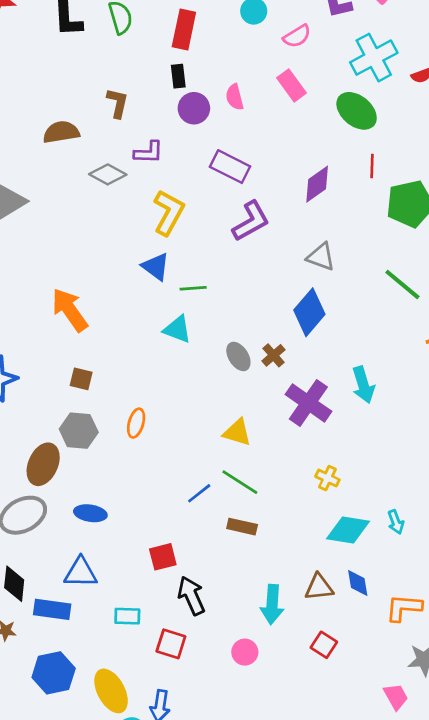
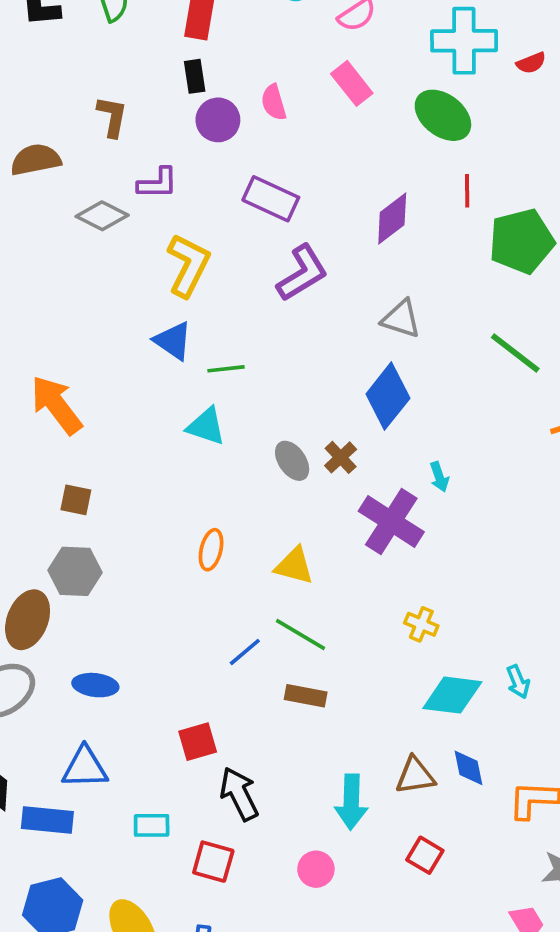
cyan cross: (374, 58) -> (464, 41), turned 30
cyan arrow: (363, 385) -> (439, 477), moved, size x0.6
orange ellipse: (136, 423) -> (211, 550), moved

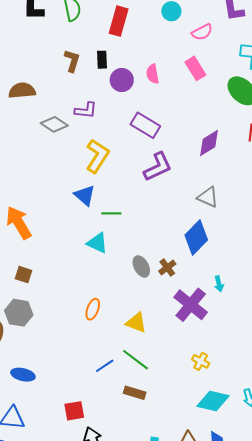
black rectangle: (195, 76) -> (102, 60), moved
brown L-shape: (112, 117) -> (72, 61), moved

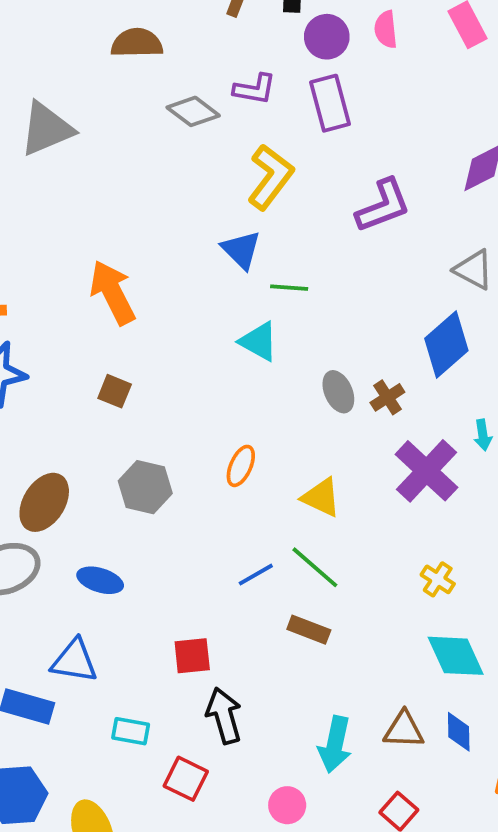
purple rectangle: (145, 125) -> (330, 103), moved, turned 40
gray hexagon: (19, 313) -> (145, 487), moved
cyan diamond: (213, 401) -> (456, 656), turned 48

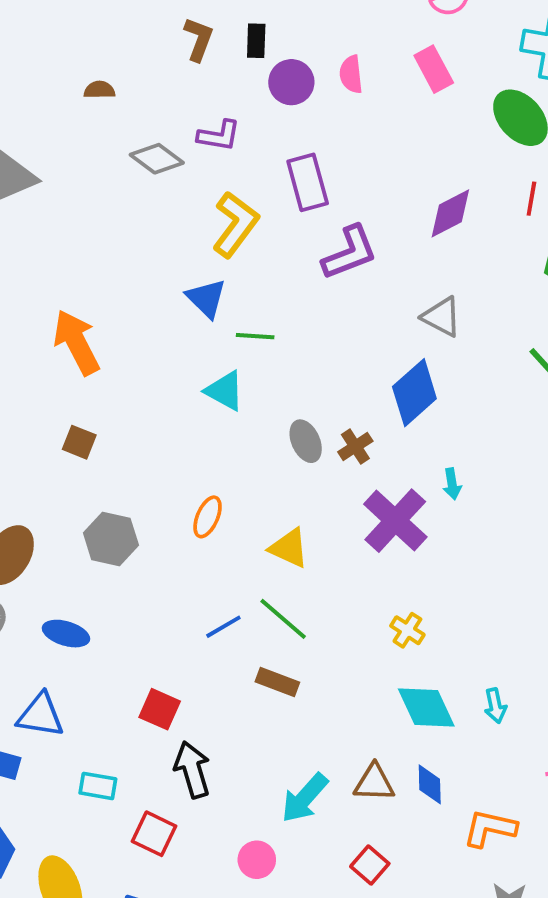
brown semicircle: (137, 43) -> (99, 90), size x0.6
purple rectangle: (330, 103) -> (308, 182), moved
red square: (192, 656) -> (160, 709), turned 30
cyan arrow: (335, 744) -> (305, 798), turned 30

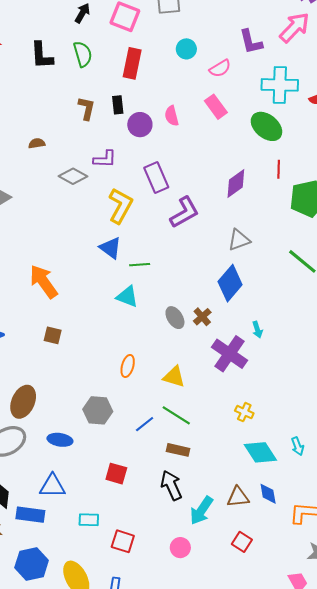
gray triangle: (442, 317) -> (239, 240), turned -40
gray hexagon: (111, 539) -> (98, 410), moved
black arrow: (192, 770) -> (171, 485), moved

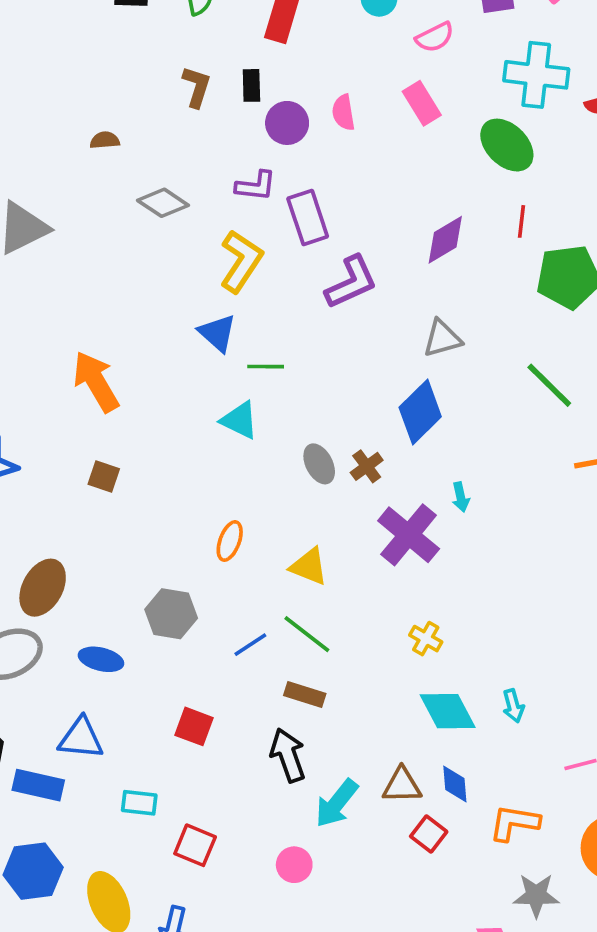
purple L-shape: (105, 159) -> (256, 186), moved
red square: (242, 542) -> (429, 834), moved

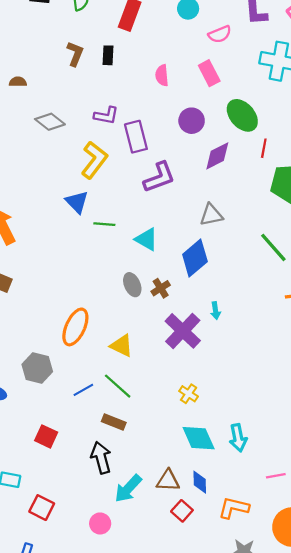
purple circle: (287, 123) -> (192, 121), moved
green ellipse: (507, 145) -> (242, 115), moved
cyan triangle: (240, 420) -> (146, 239), moved
orange ellipse: (230, 541) -> (75, 327), size x1.6
cyan arrow: (513, 706) -> (238, 438), size x1.4

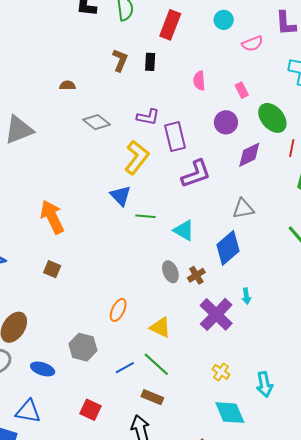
pink rectangle: (209, 73) -> (242, 90), moved, size x0.7
orange ellipse: (75, 327) -> (118, 310), size x0.7
cyan arrow: (238, 438) -> (264, 384), moved

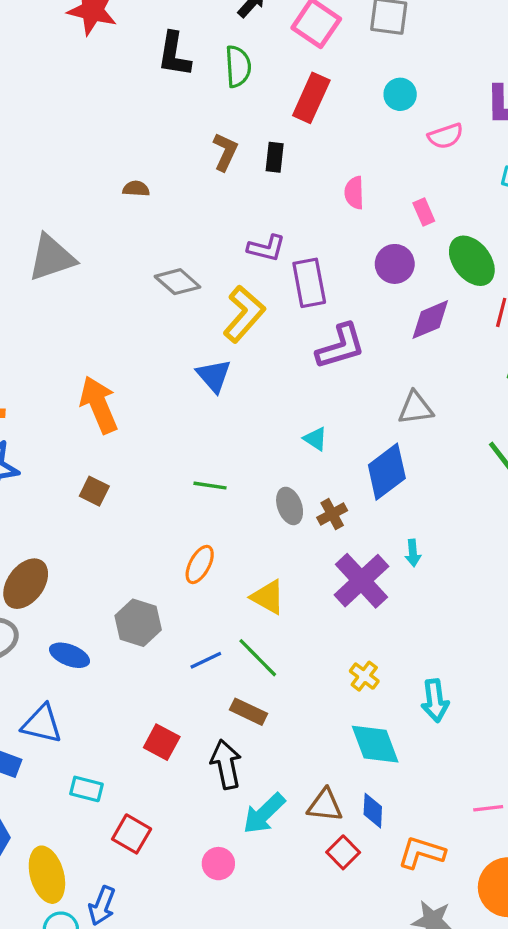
gray diamond: (97, 122) -> (177, 282), moved
green line: (145, 216) -> (210, 486), moved
cyan triangle: (184, 230) -> (315, 439), size x0.7
red square: (90, 410) -> (162, 742), moved

